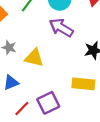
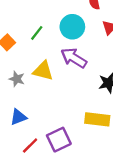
yellow triangle: (34, 58) -> (43, 71), moved

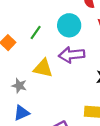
purple arrow: (74, 58) -> (72, 55), turned -35
gray star: (17, 79) -> (19, 86), moved

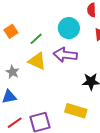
green line: (36, 33) -> (36, 39), moved

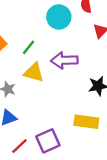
cyan circle: (69, 28) -> (59, 17), moved

